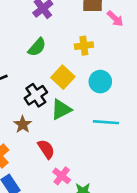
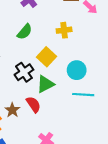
cyan circle: (100, 82) -> (77, 70), moved
brown star: (23, 124) -> (12, 110), moved
red semicircle: (46, 149) -> (33, 104), moved

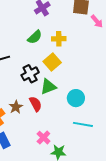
yellow cross: (64, 30) -> (59, 39), moved
cyan circle: (77, 70) -> (76, 98), moved
cyan line: (83, 95) -> (83, 124), moved

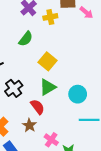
yellow cross: (59, 39) -> (50, 17), moved
black cross: (30, 74) -> (14, 88), moved
brown star: (16, 107) -> (29, 125), moved

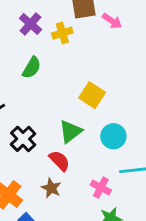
yellow square: (48, 61) -> (92, 95), moved
pink cross: (51, 140) -> (101, 188), moved

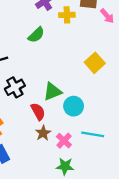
yellow square: (92, 95) -> (95, 63), moved
cyan circle: (113, 136) -> (74, 106), moved
brown star: (51, 188) -> (43, 133), moved

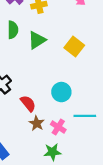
green semicircle: (36, 35) -> (13, 30), turned -36
green triangle: (52, 92) -> (37, 40), moved
green star: (65, 166) -> (52, 152), moved

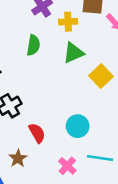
green triangle: (37, 40) -> (73, 53), moved
brown star: (37, 123) -> (18, 158), moved

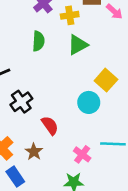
yellow square: (101, 76) -> (106, 80), moved
cyan circle: (78, 126) -> (89, 102), moved

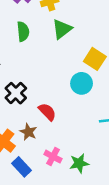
brown star: (34, 152) -> (28, 132), moved
pink cross: (82, 154) -> (53, 157), moved

